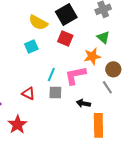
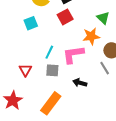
red square: (65, 38) -> (65, 17), turned 35
red triangle: (28, 93) -> (25, 70), turned 32
orange rectangle: (98, 125) -> (51, 103), moved, turned 35

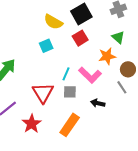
pink L-shape: (73, 54) -> (90, 75), turned -125
red triangle: (25, 70) -> (43, 93), size x1.6

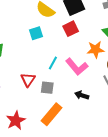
gray square: (70, 92) -> (47, 88), moved
red triangle: (43, 93) -> (28, 80), size x0.7
red star: (32, 124) -> (16, 120), moved

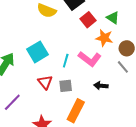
red square: (71, 29) -> (88, 20), moved
cyan square: (36, 33) -> (37, 52), moved, size x1.5
orange star: (96, 49) -> (104, 38), turned 30

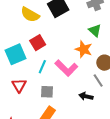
red square: (88, 20) -> (38, 43), moved
gray square: (66, 86) -> (47, 92), moved
black arrow: (101, 86) -> (86, 96), moved

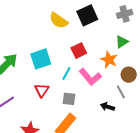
green triangle: (95, 30) -> (122, 42), turned 40
red square: (38, 43) -> (79, 51), moved

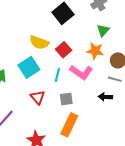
yellow semicircle: (59, 21) -> (39, 42), moved
gray line: (121, 92) -> (115, 79), turned -32

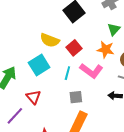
red triangle: (38, 97) -> (33, 97), moved

